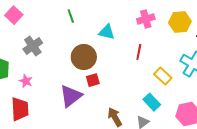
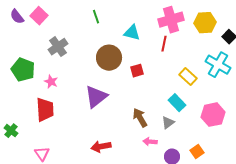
pink cross: (146, 19) -> (171, 20), size x1.4
red line: (139, 52) -> (164, 44), moved
red square: (93, 80) -> (137, 71), moved

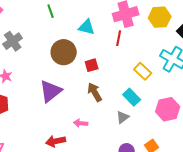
brown arrow: (140, 118) -> (95, 92), moved
pink arrow: (150, 142) -> (81, 123), moved

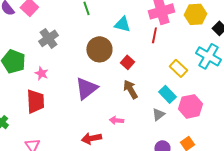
red square: (92, 65) -> (127, 62), turned -32
pink hexagon: (168, 109) -> (190, 106), moved

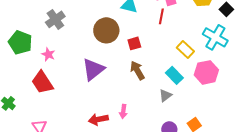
red square: (127, 62) -> (134, 43), turned 32
red trapezoid: (35, 101) -> (42, 82), turned 150
pink hexagon: (190, 106) -> (206, 72), moved
pink arrow: (116, 120) -> (123, 111), moved, turned -88

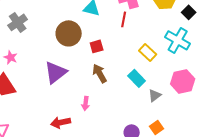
pink hexagon: (206, 72) -> (183, 81), moved
gray triangle: (165, 95) -> (155, 95), moved
pink arrow: (123, 111) -> (86, 103), moved

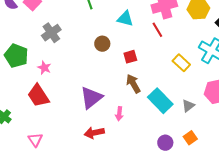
red line: (124, 19) -> (157, 30), turned -42
brown circle: (69, 33) -> (102, 44), size x0.6
purple triangle: (56, 72) -> (91, 98), moved
cyan rectangle: (137, 78) -> (160, 101), moved, size x1.4

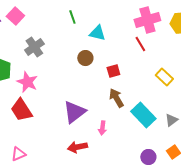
cyan triangle: (125, 19) -> (97, 33), moved
pink star: (44, 68) -> (27, 82), size x1.5
pink triangle: (35, 140) -> (18, 154), turned 42

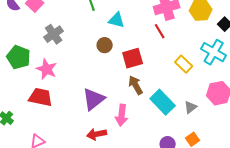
red square: (113, 71) -> (133, 58), size x1.5
red trapezoid: (21, 110) -> (41, 97), turned 135
pink arrow: (102, 128) -> (122, 115), size x1.5

